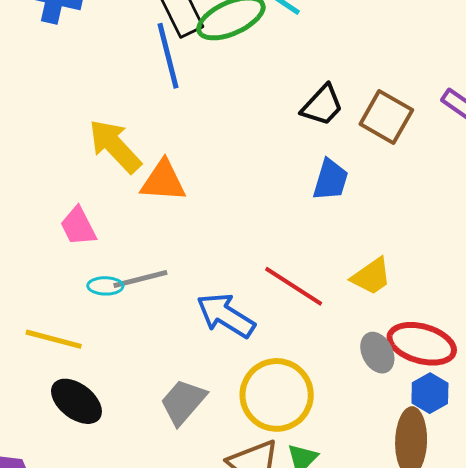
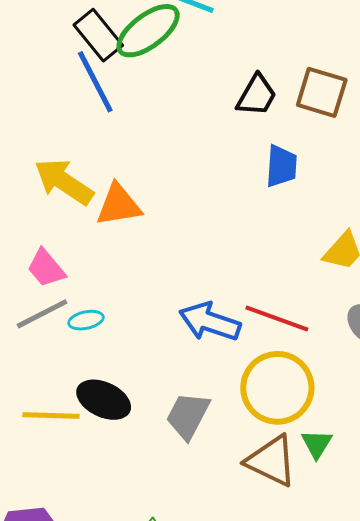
gray line: (140, 279) -> (42, 314), moved
red line: (294, 286) -> (277, 318), moved
yellow line: (54, 339) -> (51, 415), moved
black ellipse: (76, 401) -> (104, 400), moved

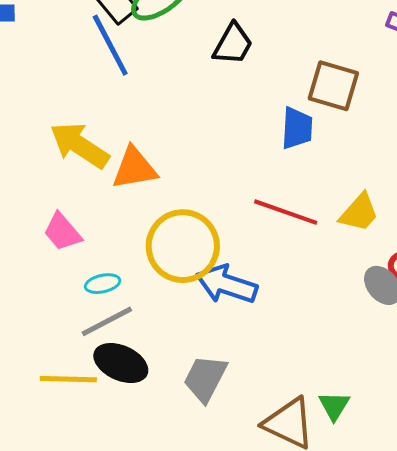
brown square: (322, 92) -> (333, 86), moved
black trapezoid: (257, 95) -> (233, 44), moved
gray line: (42, 314) -> (107, 321), moved
red line: (277, 318) -> (286, 212), moved
yellow circle: (277, 388) -> (183, 246), moved

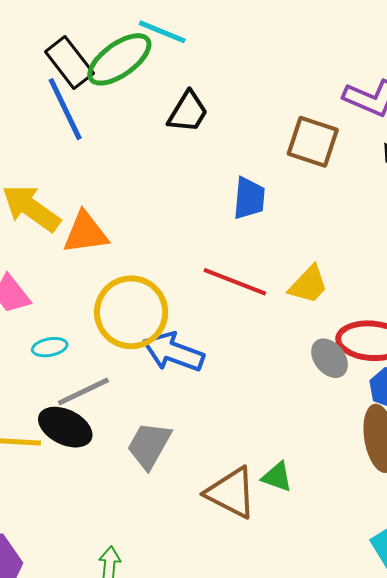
brown square: (333, 86) -> (313, 142), moved
gray line: (107, 321) -> (83, 391), moved
green triangle: (334, 406) -> (277, 477), turned -44

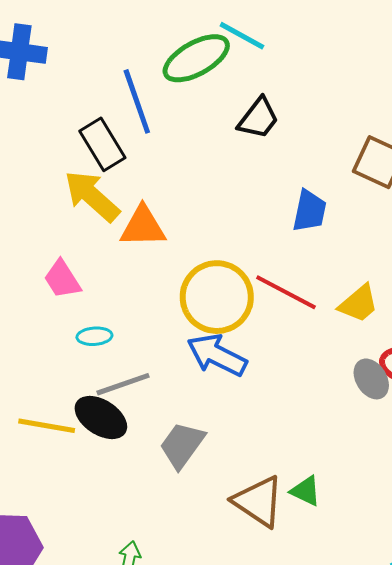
black rectangle: (69, 63) -> (102, 144), moved
yellow circle: (131, 312) -> (217, 297), moved

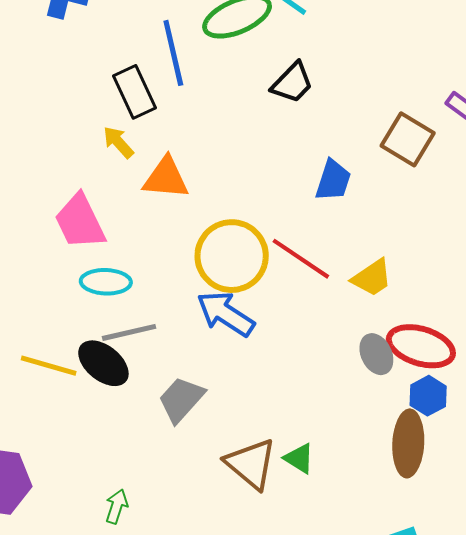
yellow arrow: (92, 196) -> (118, 142), size x0.6
pink trapezoid: (62, 279) -> (80, 222), size x1.4
cyan ellipse: (94, 336) -> (106, 282), size x1.4

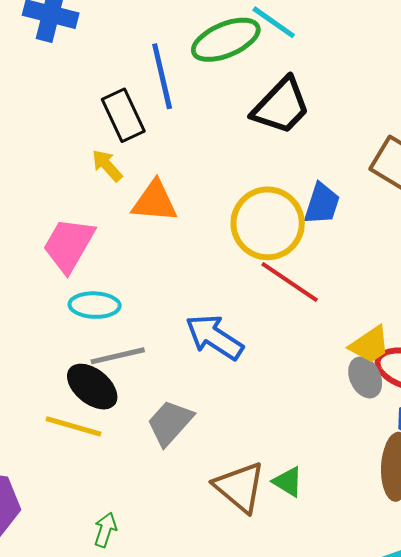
black trapezoid: (292, 83) -> (281, 106), size x1.4
pink trapezoid: (80, 222) -> (69, 245), turned 56
yellow circle: (232, 256) -> (268, 223), moved
yellow trapezoid: (372, 278) -> (370, 345), moved
yellow line: (49, 366) -> (73, 426), moved

